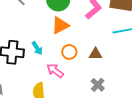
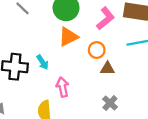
orange circle: (69, 52) -> (97, 50), moved
pink arrow: (55, 71) -> (63, 87), turned 42

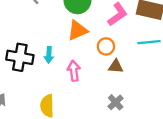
cyan arrow: (43, 62) -> (49, 55), turned 32
pink arrow: (63, 87) -> (74, 71), moved

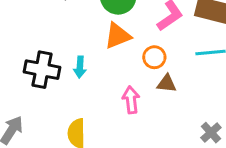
pink arrow: (74, 71) -> (131, 100), moved
gray cross: (116, 102) -> (211, 133), moved

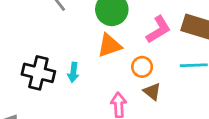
brown triangle: (167, 84) -> (152, 92), turned 30

